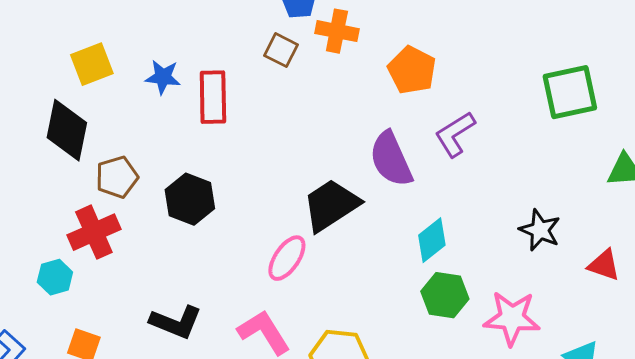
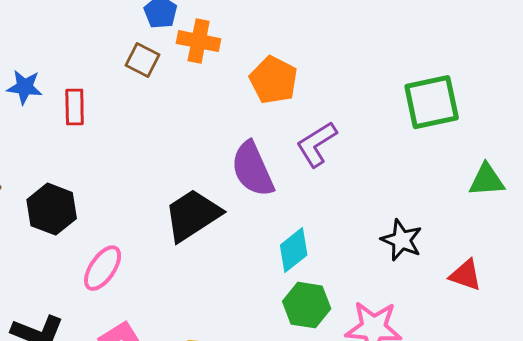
red rectangle: (213, 97) -> (75, 107), size x0.7
pink ellipse: (287, 258) -> (103, 268), moved

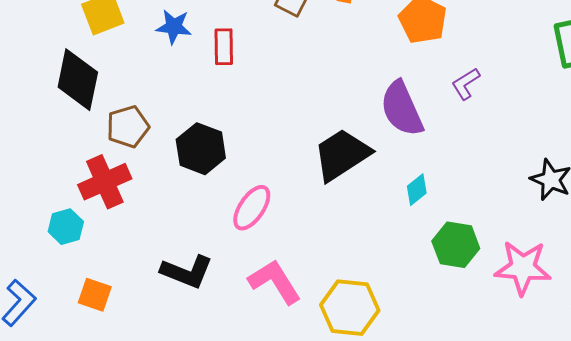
purple L-shape: (317, 144) -> (466, 84), size x0.7
cyan diamond: (294, 250) -> (417, 190), moved, size x0.7

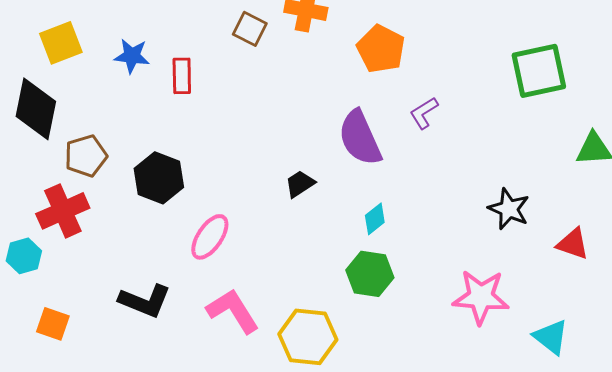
black trapezoid: (342, 155) -> (300, 184), size x0.5
green hexagon: (456, 245) -> (370, 274), moved

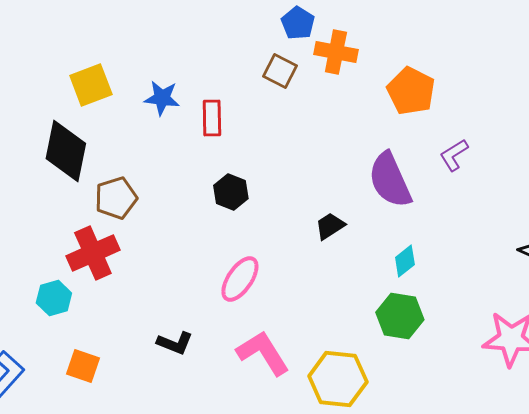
black hexagon: (159, 178) -> (231, 192), moved, size x0.7
black L-shape: (145, 301) -> (175, 343), size x0.7

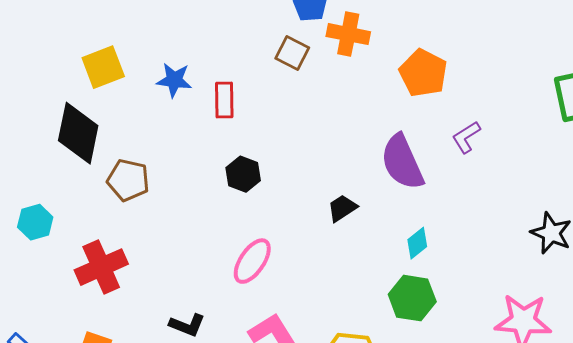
brown pentagon: (116, 198) -> (128, 180), turned 30
red cross: (93, 253) -> (101, 267), moved
cyan hexagon: (54, 298) -> (35, 222), moved

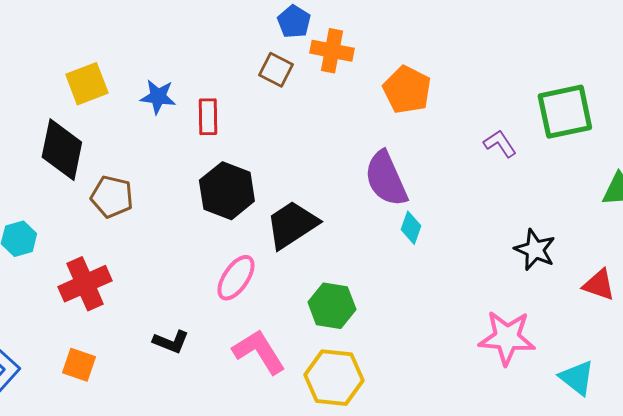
purple L-shape: (466, 137) -> (500, 144), moved, turned 88
black hexagon: (243, 174) -> (227, 191), size x1.6
black trapezoid: (342, 208) -> (292, 225), moved, size x1.8
cyan diamond: (417, 243) -> (411, 228), moved, turned -32
green hexagon: (412, 298) -> (332, 306), moved

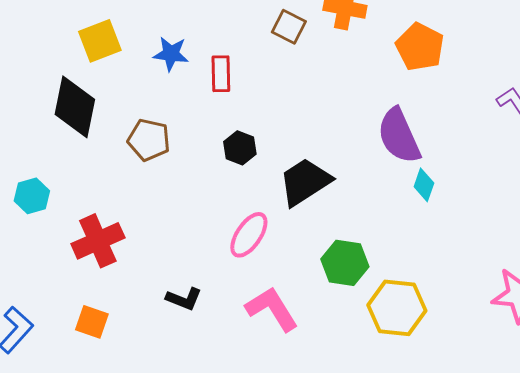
black hexagon: (227, 191) -> (240, 148), size x0.6
brown pentagon: (112, 197) -> (149, 140), moved
yellow hexagon: (334, 378) -> (397, 308), moved

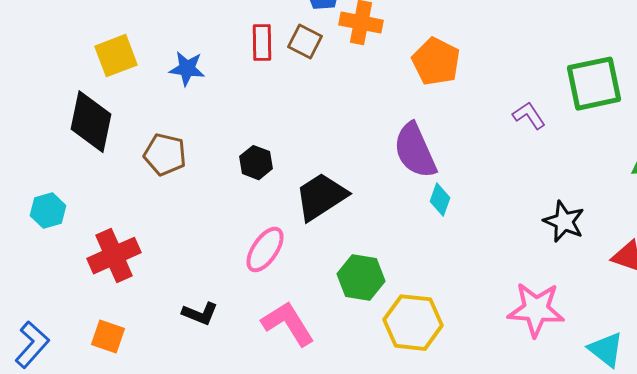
red rectangle: (221, 74) -> (262, 43), moved

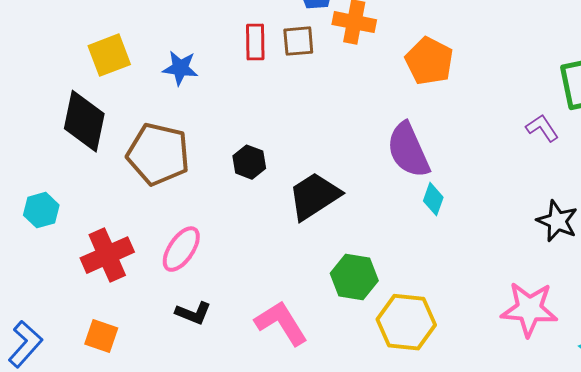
brown square: (305, 42) -> (298, 41), turned -32
purple L-shape: (529, 116) -> (542, 128), moved
brown pentagon: (165, 155) -> (158, 154), size x1.5
pink ellipse: (265, 250) -> (181, 249), moved

